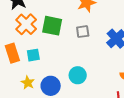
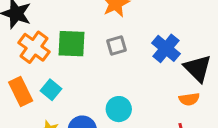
cyan square: (33, 55) -> (51, 90), turned -32

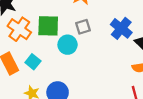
cyan circle: (119, 109) -> (68, 45), moved

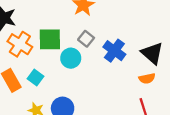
gray square: (83, 27) -> (86, 39), turned -32
blue cross: (121, 28) -> (114, 51), moved

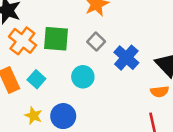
cyan circle: (71, 58) -> (83, 77), moved

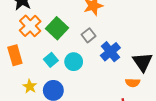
green square: (56, 39) -> (57, 28), turned 30
cyan square: (36, 79) -> (51, 60), moved

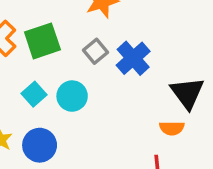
green square: (57, 28) -> (42, 41), turned 30
blue cross: (110, 52) -> (133, 58), moved

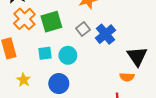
cyan square: (34, 94) -> (45, 53), turned 32
blue circle: (40, 145) -> (59, 84), moved

